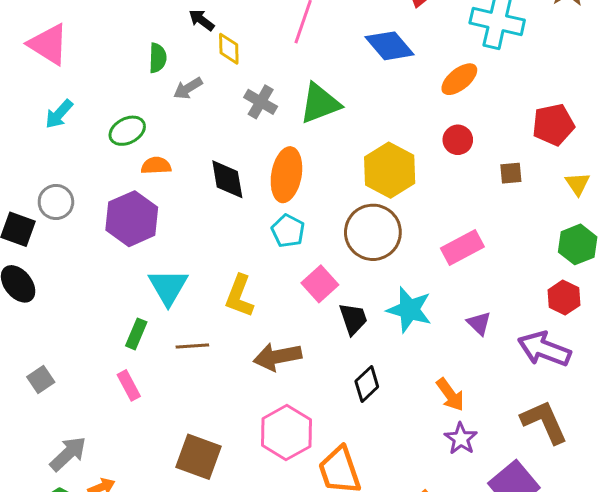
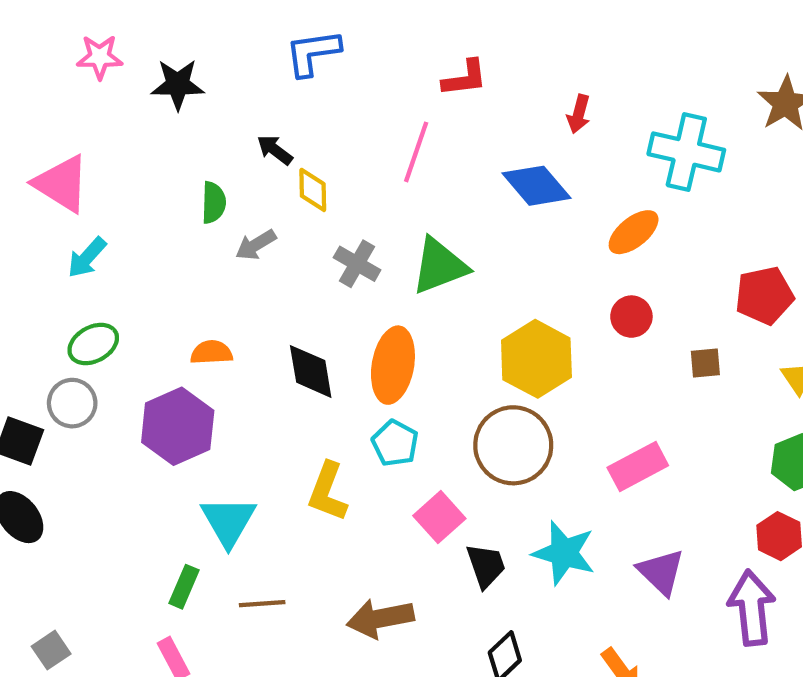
cyan arrow: (59, 114) -> (87, 257), moved
green ellipse: (127, 131) -> (93, 344), moved
yellow L-shape: (239, 296) -> (328, 492), moved
purple triangle: (479, 323) -> (661, 572), size x1.4
purple arrow: (544, 349) -> (752, 608), turned 63

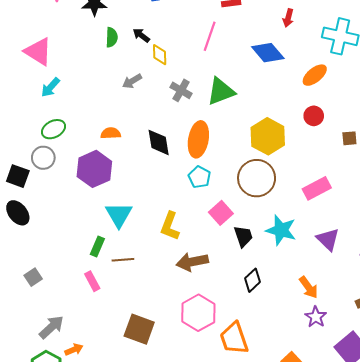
green semicircle: (214, 203) -> (112, 37), moved
yellow L-shape: (328, 492) -> (170, 226), moved
brown line: (262, 604) -> (123, 260), moved

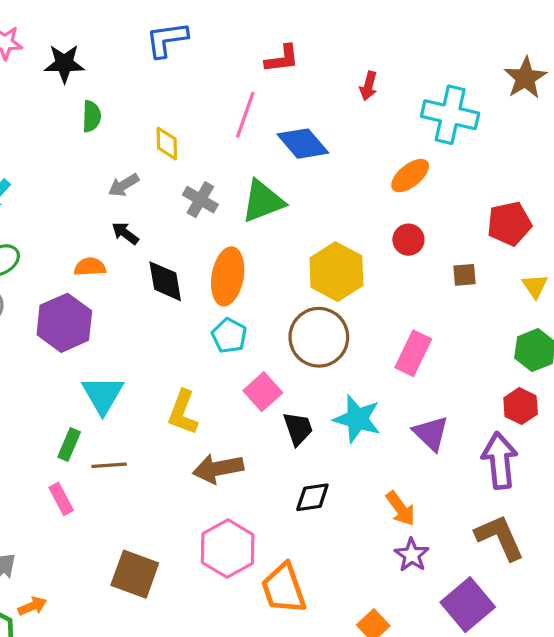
black arrow: (141, 35) -> (125, 233), moved
blue diamond: (268, 53) -> (303, 144), moved
pink rectangle: (317, 188) -> (413, 353), turned -36
black diamond: (252, 280) -> (312, 497), turned 35

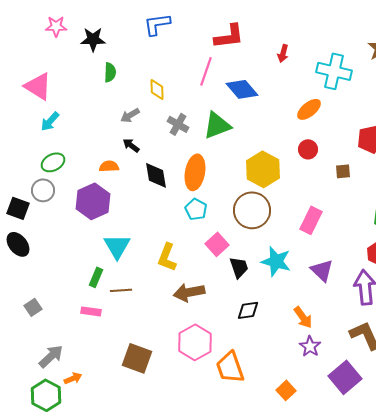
red L-shape: (282, 59) -> (229, 36), size x1.4
pink rectangle: (61, 499) -> (91, 311), turned -54

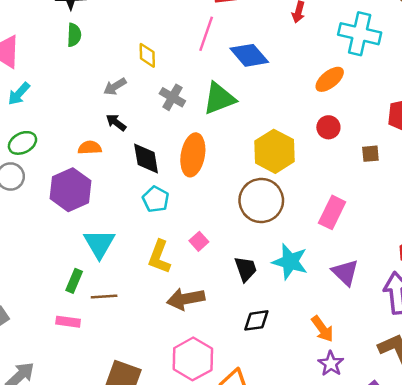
green semicircle: (110, 72) -> (74, 35), moved
cyan pentagon: (196, 209) -> (156, 199), moved
pink square: (217, 244) -> (199, 241), moved, size x0.7

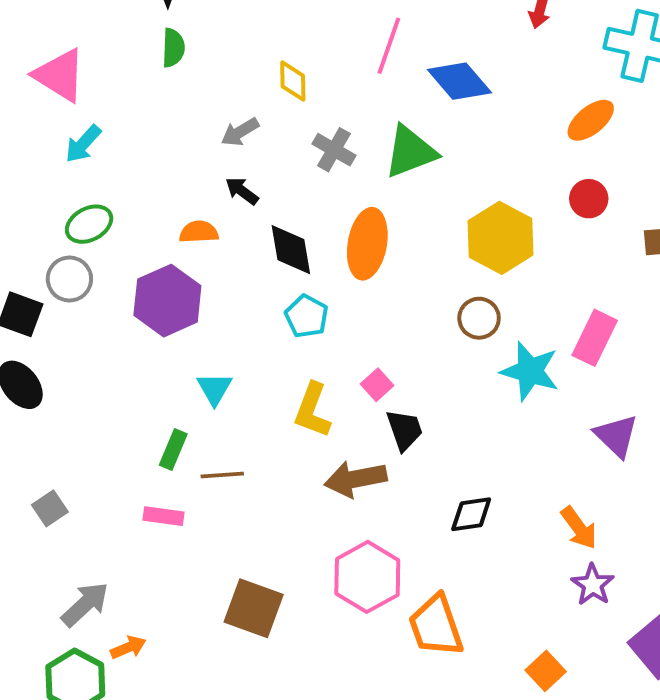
brown circle: (261, 200) -> (479, 318), size x0.6
cyan triangle: (99, 244) -> (214, 389), size x0.7
cyan star: (290, 262) -> (530, 371), moved
black trapezoid: (246, 269) -> (405, 430), moved

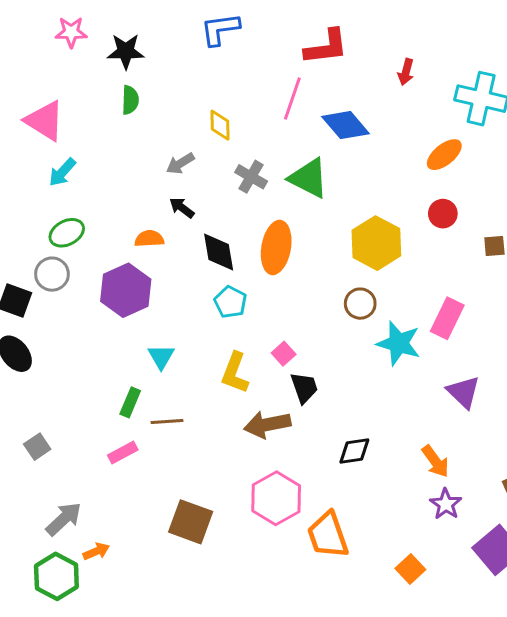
green triangle: (410, 152) -> (309, 178), turned 48
pink rectangle: (164, 516) -> (123, 453), turned -36

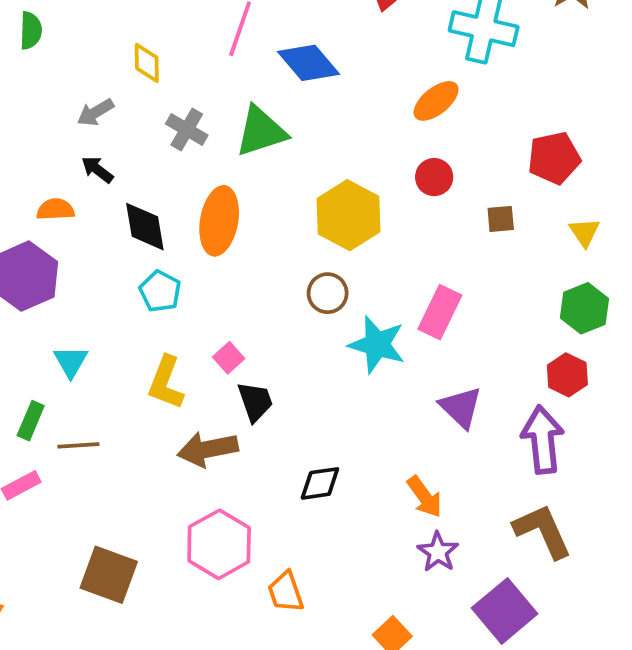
green triangle: (309, 178) -> (261, 131), turned -45
orange trapezoid: (328, 535) -> (286, 592), size x0.7

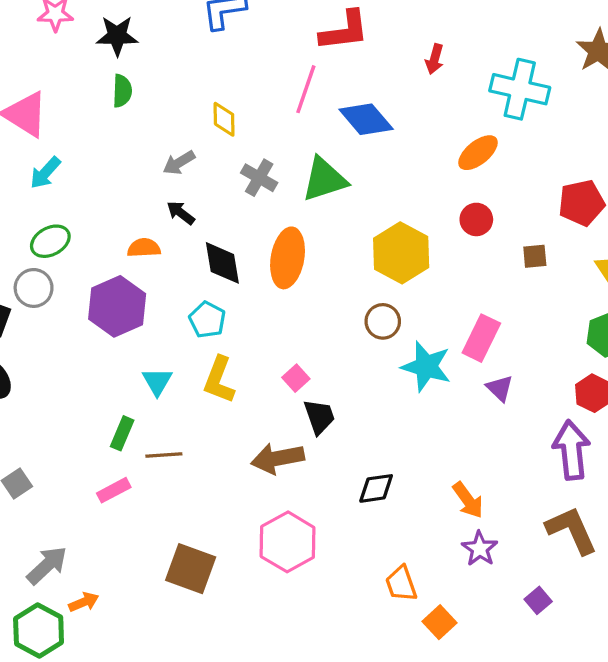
cyan pentagon: (160, 291) -> (207, 320), moved
yellow L-shape: (166, 383) -> (219, 380), moved
purple triangle: (461, 407) -> (500, 388), moved, size x0.7
orange trapezoid: (286, 592) -> (401, 584), moved
purple square: (505, 611) -> (538, 600), size x0.5

